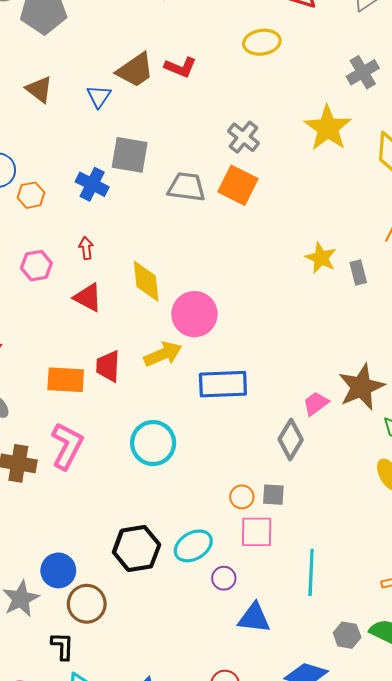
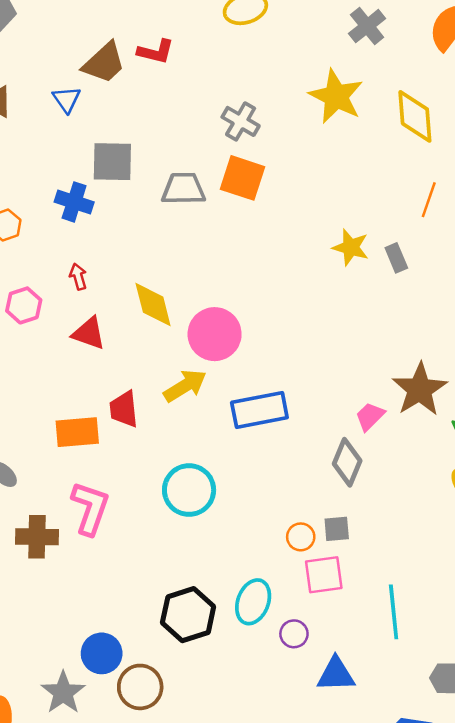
cyan ellipse: (193, 546) -> (253, 602), turned -30

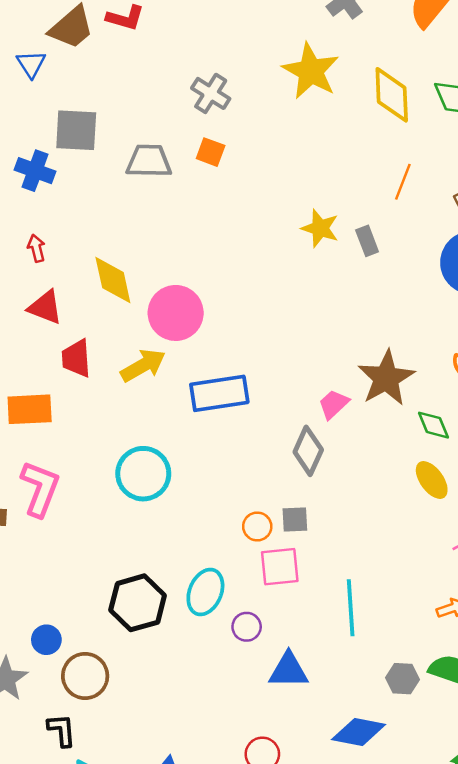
orange square: (242, 178) -> (211, 152), size x0.6
red trapezoid: (124, 409) -> (76, 358), moved
blue circle: (102, 653) -> (46, 640), size x0.7

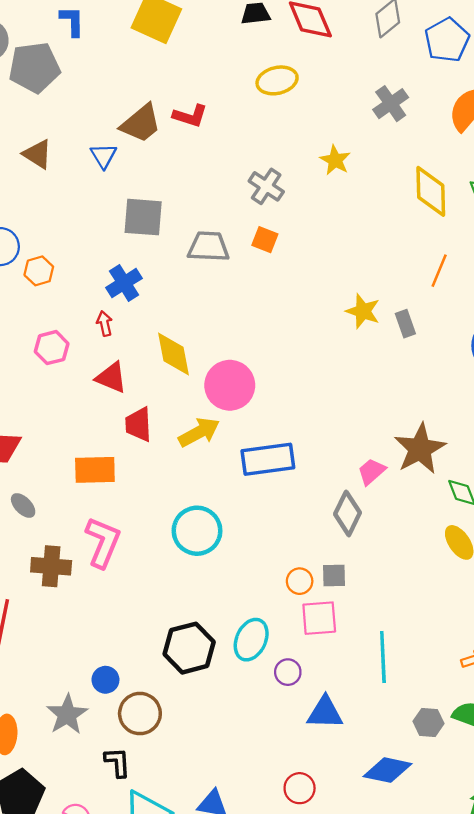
yellow star: (311, 71) -> (335, 160), moved, size x0.6
blue cross: (35, 171) -> (124, 283), moved, turned 36

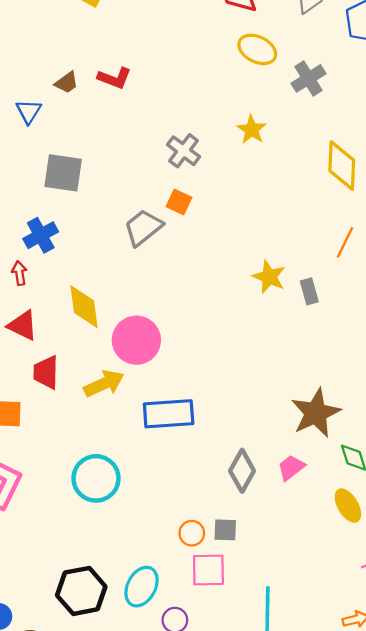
yellow ellipse: (277, 80) -> (257, 49), moved, turned 36
brown trapezoid: (141, 123) -> (67, 83), size x0.6
gray trapezoid: (209, 247) -> (143, 228), moved, turned -45
pink trapezoid: (372, 471) -> (291, 468), moved

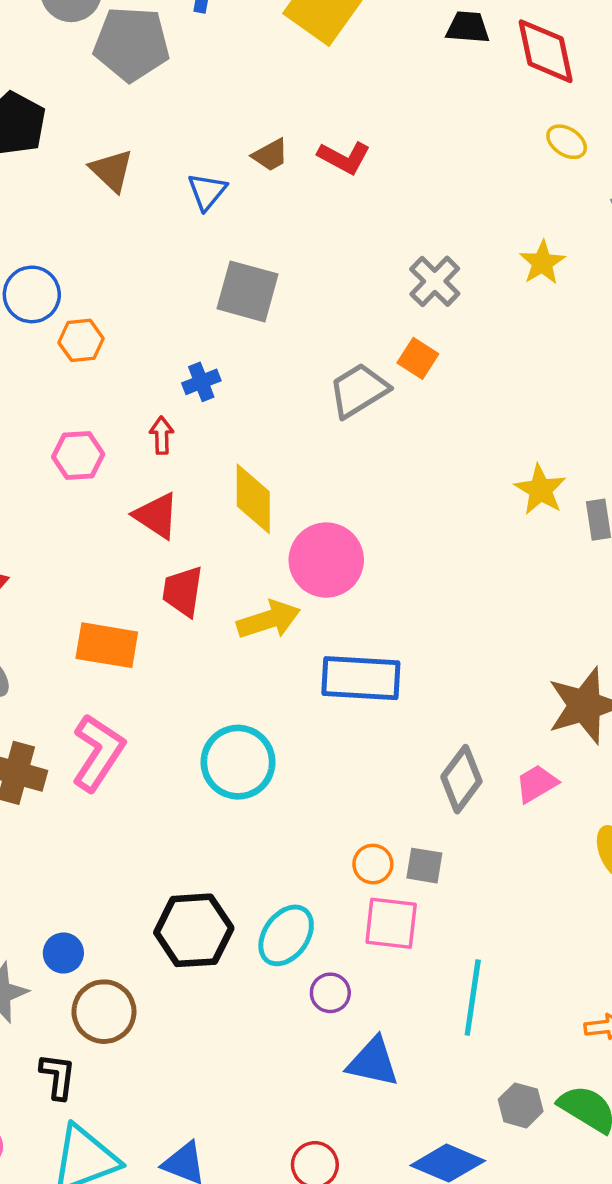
yellow ellipse: (257, 49) -> (567, 142), size x0.7
blue cross: (41, 235) -> (201, 382), size x0.7

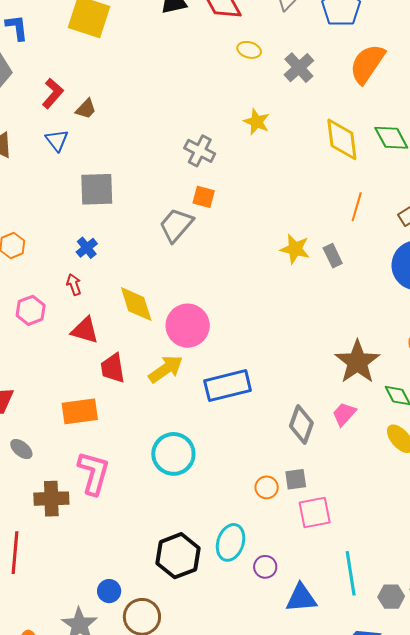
red L-shape: (344, 158) -> (53, 93), moved, turned -60
pink square: (391, 923) -> (315, 513), moved
cyan line: (473, 998) -> (351, 573), moved

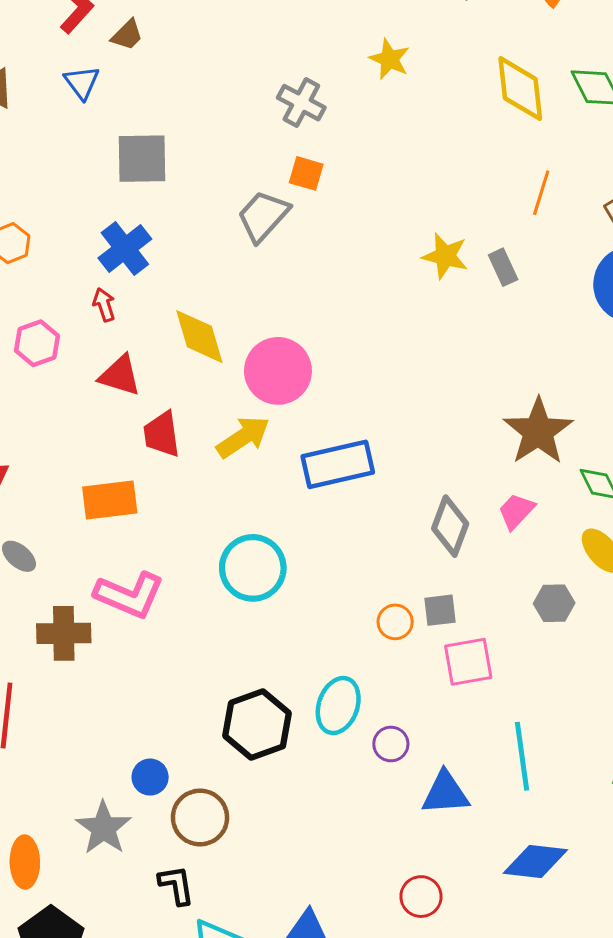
blue cross: (87, 248) -> (125, 249), size x1.6
pink L-shape: (94, 473) -> (129, 595), turned 96
gray hexagon: (391, 597) -> (554, 603), moved

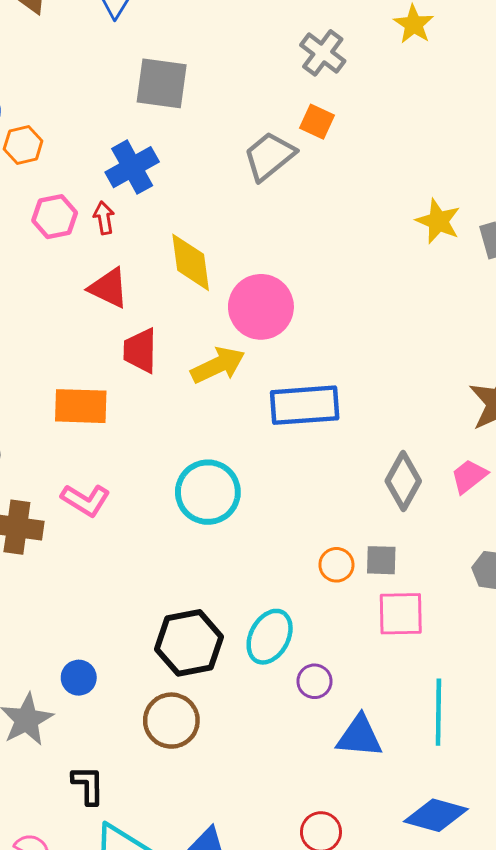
pink hexagon: (37, 343) -> (55, 217), moved
pink L-shape: (129, 595) -> (86, 500), size x0.7
brown circle: (200, 817) -> (171, 721), moved

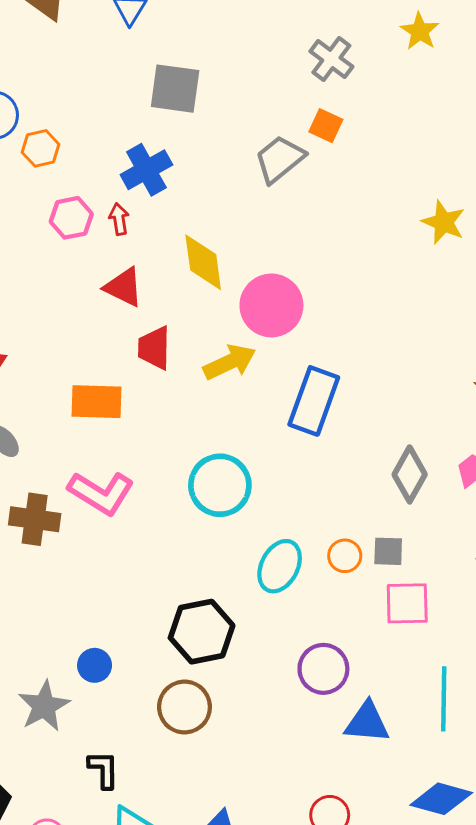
blue rectangle: (305, 405) -> (314, 401), turned -66
pink L-shape: (86, 500) -> (101, 493), size x1.4
cyan ellipse: (270, 637) -> (280, 566), moved
purple circle: (315, 681) -> (323, 669), size x1.5

